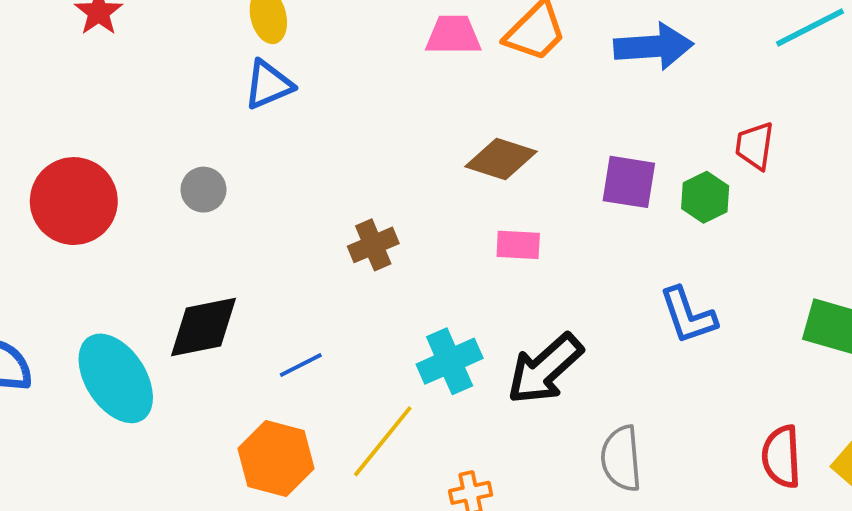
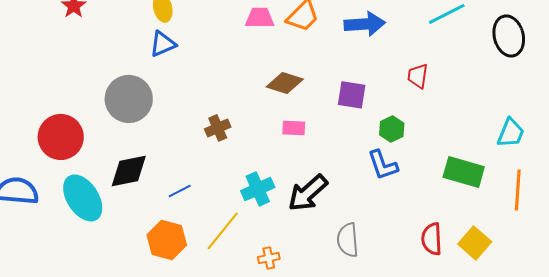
gray circle: (203, 190) -> (129, 99), size x2.0
green hexagon: (705, 197) -> (392, 129), moved
red circle: (74, 201) -> (61, 137), moved

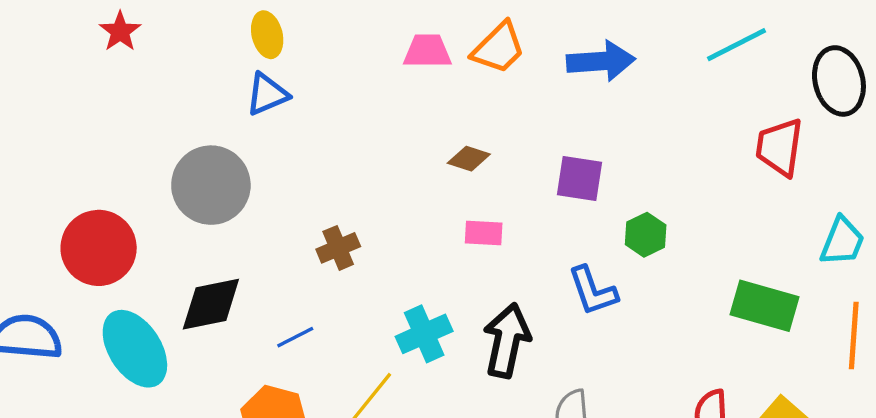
red trapezoid: (418, 76) -> (779, 147), moved, size x1.4
brown diamond: (285, 83) -> (469, 159), size x0.7
brown cross: (218, 128) -> (338, 248), moved
blue L-shape: (383, 165) -> (593, 291), moved
black arrow: (308, 193) -> (507, 340), turned 144

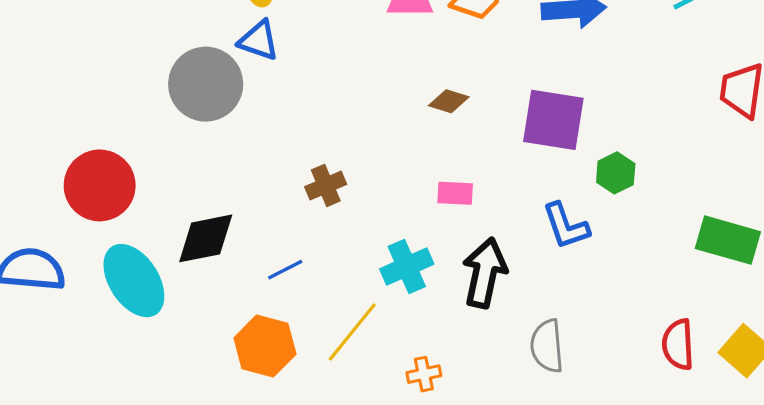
blue triangle: (267, 94) -> (259, 40), turned 42
purple square: (579, 178) -> (553, 120), size x1.4
gray circle: (211, 185) -> (206, 84), moved
pink rectangle: (484, 233) -> (455, 193), moved

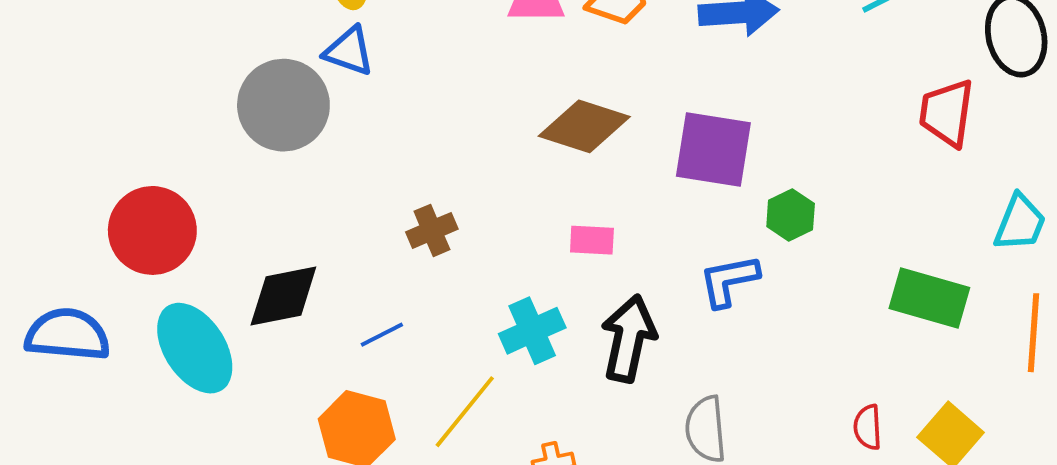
brown diamond: (449, 101) -> (584, 126), size x1.8
blue L-shape: (566, 226) -> (729, 281), turned 98
red semicircle: (678, 344) -> (868, 427), size x0.7

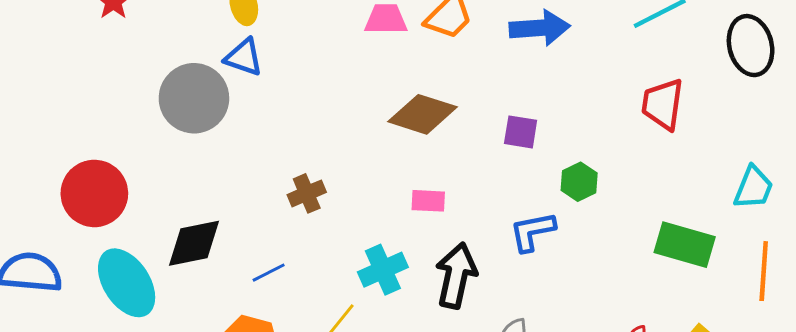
red trapezoid: (947, 113) -> (663, 104), moved
purple square: (713, 149) -> (521, 132), size x0.6

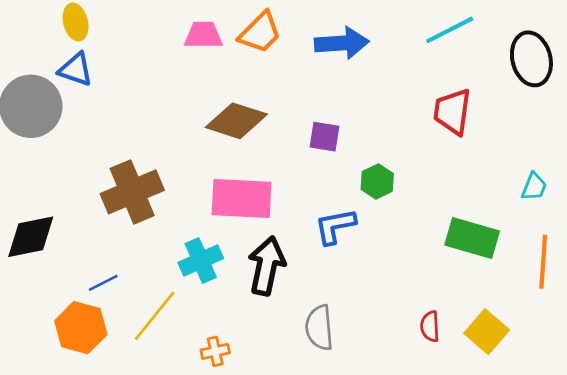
cyan trapezoid: (753, 188) -> (534, 187), size x0.7
brown cross: (307, 193) -> (132, 192), size x1.8
pink rectangle: (428, 201) -> (242, 199), size x2.0
blue line: (269, 273) -> (103, 283), moved

